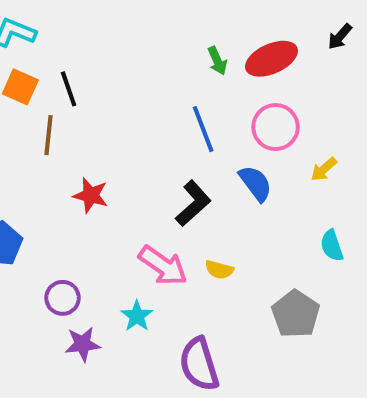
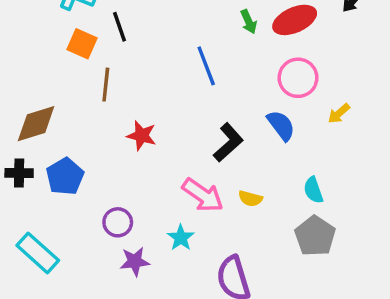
black line: (69, 89) -> (119, 27), moved
blue line: (203, 129) -> (206, 66), moved
cyan semicircle: (332, 246) -> (313, 190), moved

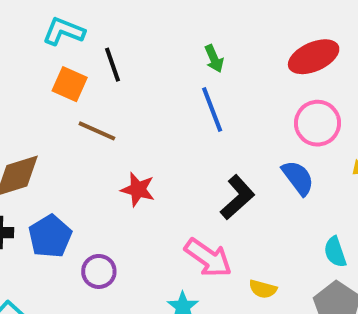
green arrow: (249, 22) -> (214, 59), moved
brown line: (106, 85) -> (97, 131), turned -72
yellow semicircle: (250, 199) -> (263, 289), moved
purple circle: (118, 222) -> (99, 271), moved

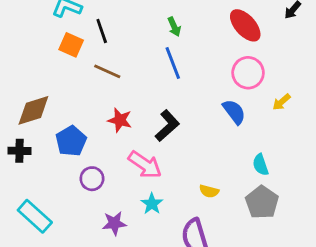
red ellipse: (314, 57) -> (245, 25), turned 72
brown line: (97, 131) -> (107, 71), moved
black L-shape: (237, 197) -> (167, 126), moved
blue pentagon: (50, 236) -> (71, 141), moved
pink arrow: (208, 258) -> (145, 165), moved

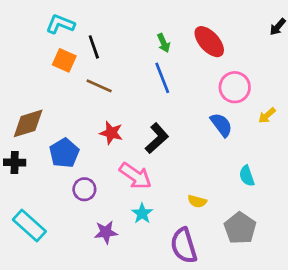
red ellipse: (245, 25) -> (209, 42), moved
gray pentagon: (262, 202) -> (240, 228), moved

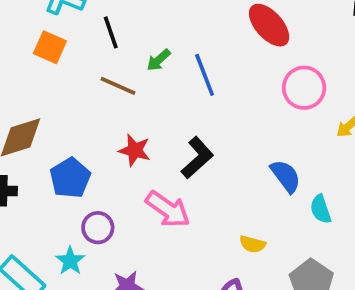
green arrow: (164, 43) -> (159, 60), moved, turned 72
orange square: (64, 60) -> (50, 47), moved
blue semicircle: (221, 125) -> (286, 176), moved
cyan star: (142, 213) -> (70, 261), moved

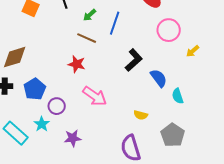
blue line: (205, 75) -> (115, 23), turned 40
brown line: (118, 86) -> (87, 38), moved
black L-shape: (197, 158) -> (134, 60), moved
blue pentagon: (70, 178) -> (35, 89), moved

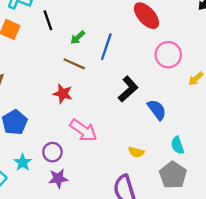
cyan semicircle: (178, 96) -> (177, 145), moved
purple circle: (57, 106) -> (52, 152), moved

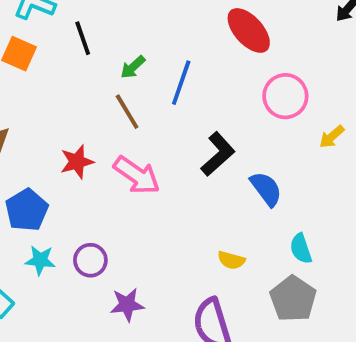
brown line: (74, 64) -> (127, 112), turned 35
red star: (63, 94) -> (77, 162), moved, turned -30
pink arrow: (83, 130) -> (137, 175), moved
cyan star: (23, 162) -> (40, 260), moved, turned -30
purple star: (58, 178) -> (127, 305), moved

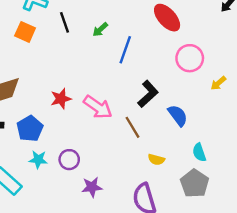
green arrow: (133, 67) -> (100, 30), moved
brown line: (127, 112) -> (132, 127), moved

